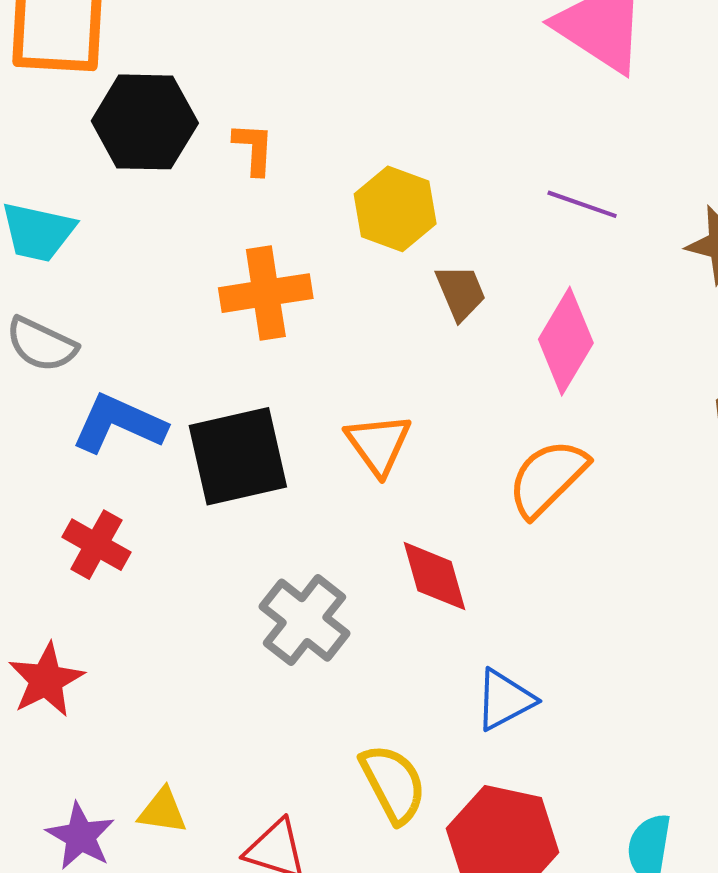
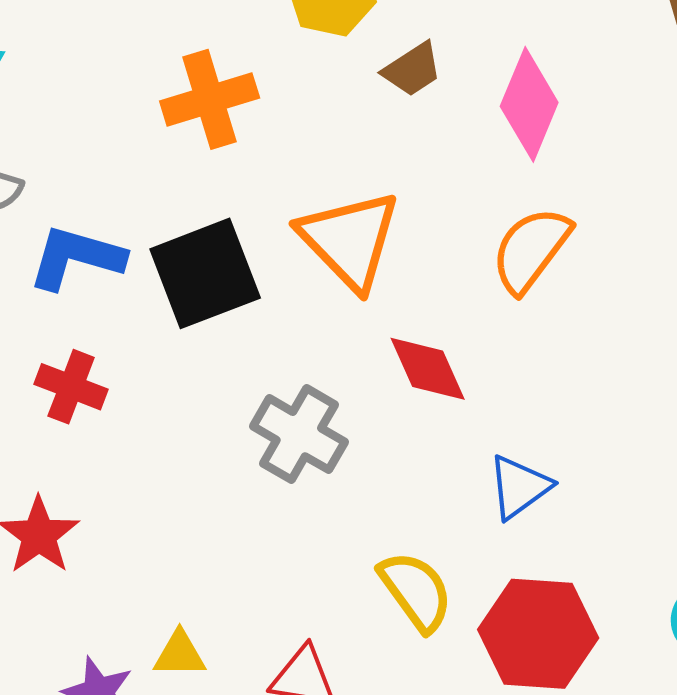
brown trapezoid: (461, 292) -> (412, 69), turned 88
orange triangle: (378, 444) -> (349, 240), size x1.5

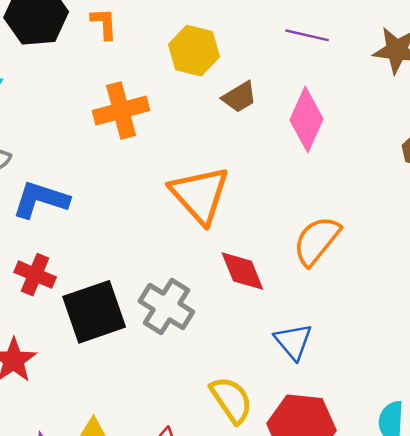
orange semicircle: (531, 250) -> (317, 241), moved
black square: (205, 273) -> (94, 312), moved
blue triangle: (519, 487) -> (293, 341), turned -36

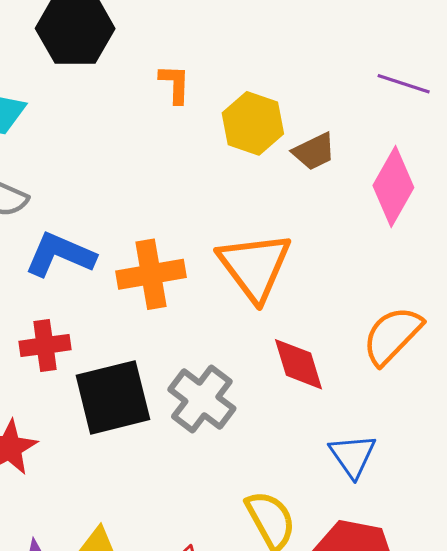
orange L-shape: (104, 24) -> (175, 84), moved
yellow hexagon: (194, 51) -> (253, 123), moved
orange cross: (121, 110) -> (151, 274), moved
red cross: (35, 275) -> (45, 346), turned -36

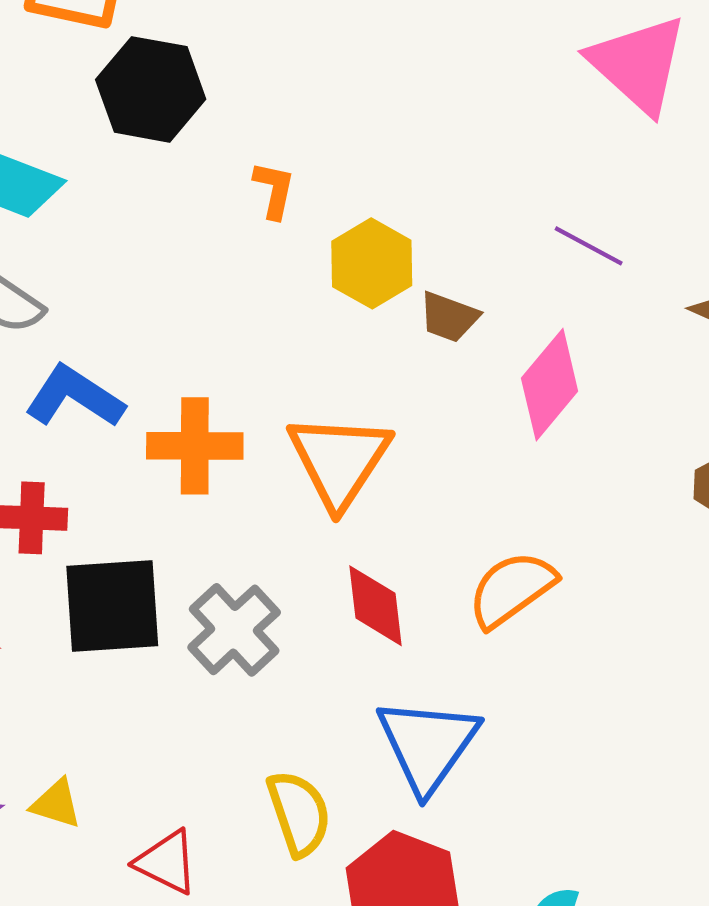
brown trapezoid: (314, 151) -> (449, 317), turned 36
blue triangle: (353, 456) -> (428, 745), size x1.6

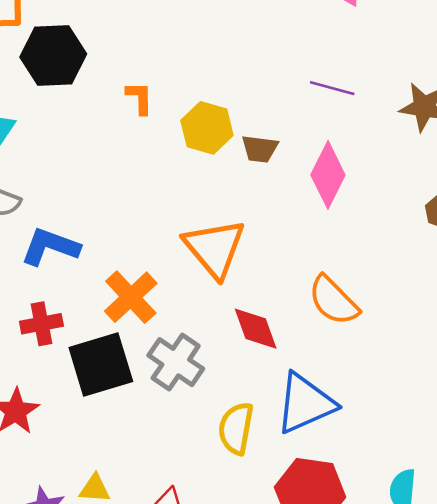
orange cross: (195, 446) -> (131, 297), moved, turned -30
orange semicircle: (512, 589) -> (333, 300), turned -86
blue triangle: (428, 745) -> (305, 403), turned 44
yellow semicircle: (299, 813) -> (236, 428), moved, turned -138

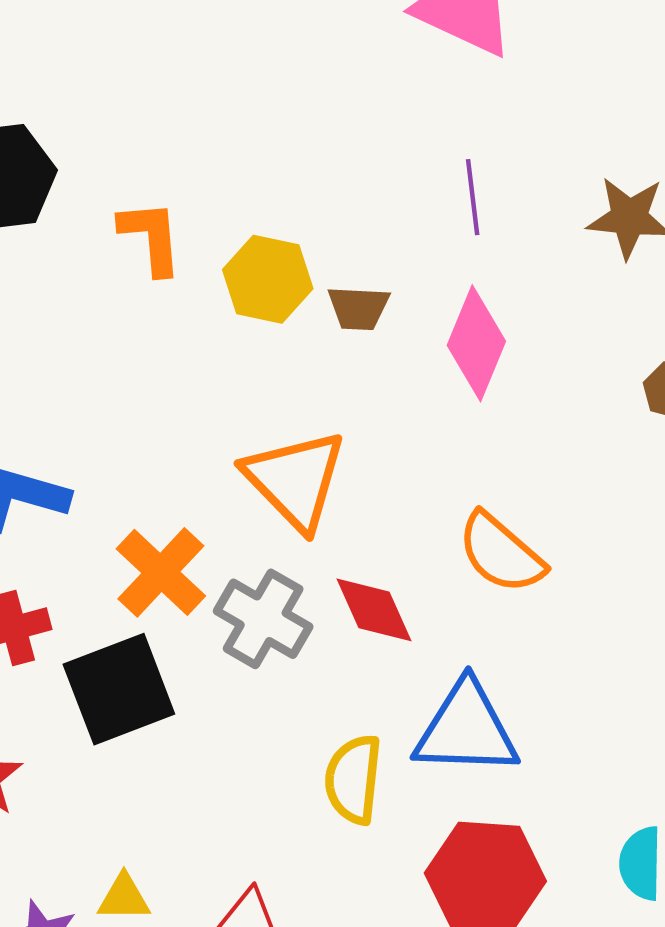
purple line: (332, 88) -> (473, 197), turned 72
orange L-shape: (140, 98) -> (151, 237), size x1.4
gray cross: (176, 362) -> (263, 619), moved
blue triangle: (305, 403) -> (466, 729), turned 30

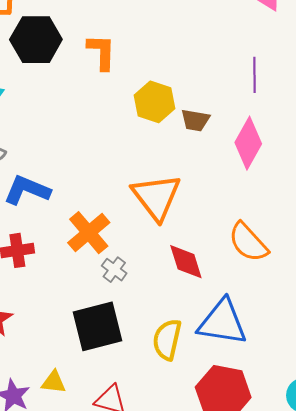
orange L-shape: (151, 237) -> (101, 52), moved
gray cross: (263, 619) -> (114, 270), moved, size x0.6
black square: (119, 689) -> (97, 326), moved

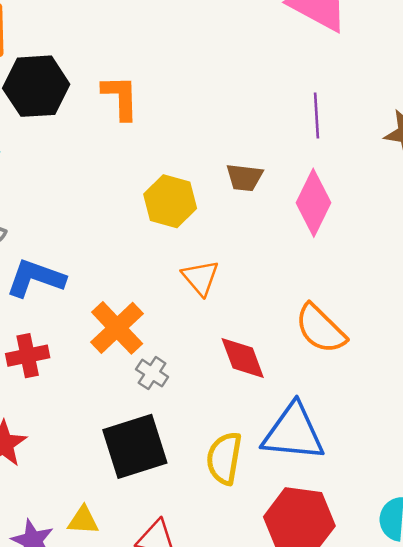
yellow hexagon: (155, 102) -> (170, 201), moved
orange triangle: (156, 197) -> (200, 278), size x0.6

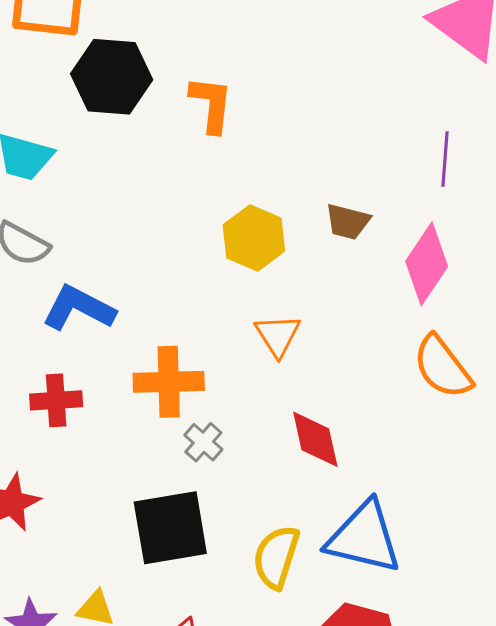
orange cross: (117, 328) -> (169, 382), turned 34
orange semicircle: (320, 329) -> (442, 367), moved

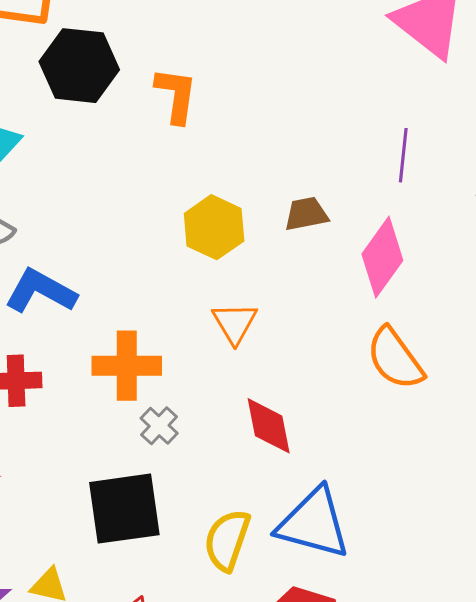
brown trapezoid: (348, 222) -> (306, 214), turned 153

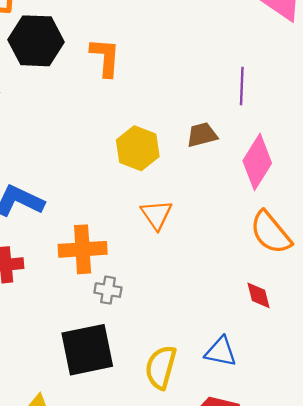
purple line: (403, 155) -> (242, 86), moved
gray cross: (159, 426) -> (108, 290), turned -30
red diamond: (269, 426) -> (258, 295), moved, size x0.7
blue triangle: (314, 523) -> (221, 352), size x0.6

